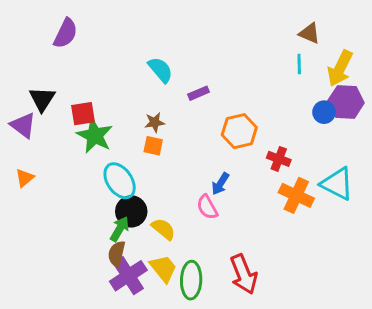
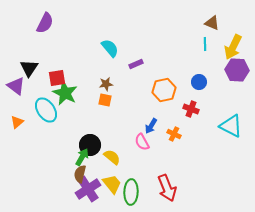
blue circle: (324, 112) -> (199, 82), moved
cyan ellipse: (120, 181) -> (46, 110), moved
orange cross: (296, 195) -> (174, 134), moved, size x0.6

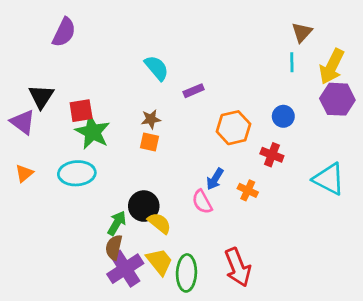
brown triangle: (212, 23) -> (302, 32), turned 49
cyan ellipse: (46, 110) -> (77, 173), moved, turned -60
black circle: (90, 145) -> (144, 206), moved

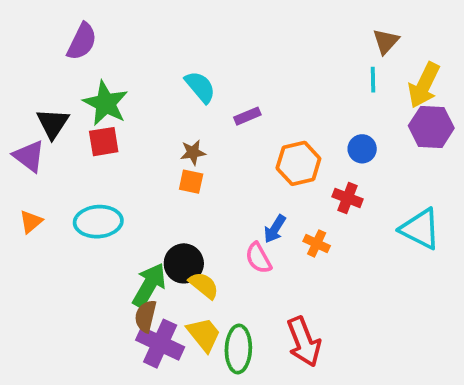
green star: (92, 132) -> (106, 103), moved
green arrow: (117, 223) -> (149, 285), size x1.4
purple cross: (125, 269) -> (160, 344), turned -32

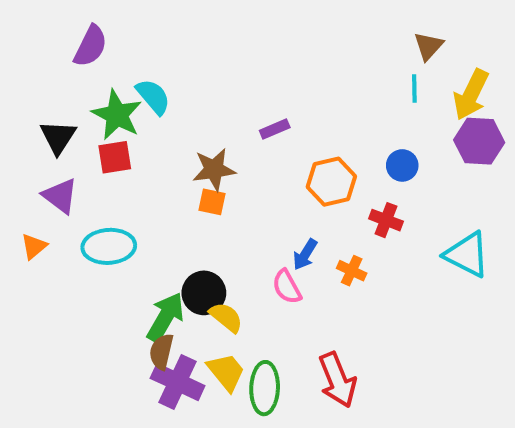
cyan semicircle: (200, 87) -> (153, 97), moved
brown star: (193, 152) -> (214, 169), size x1.5
purple triangle: (29, 156) -> (60, 196), moved

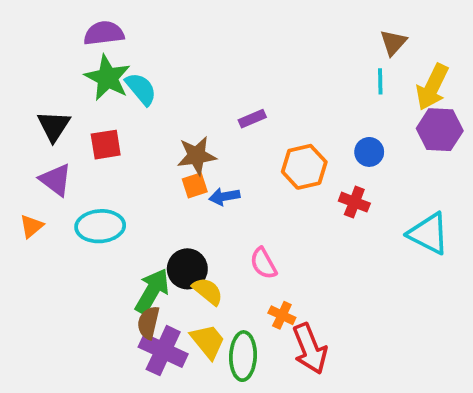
purple semicircle: (91, 46) -> (104, 33), moved, turned -123
green star: (117, 115) -> (108, 78), moved
orange square: (212, 202) -> (195, 185), turned -30
blue arrow: (305, 254) -> (224, 196), moved, turned 48
orange cross: (352, 271) -> (282, 315), moved

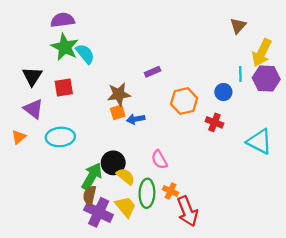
cyan line: (380, 81) -> (240, 74), moved
green ellipse: (243, 356) -> (147, 193), moved

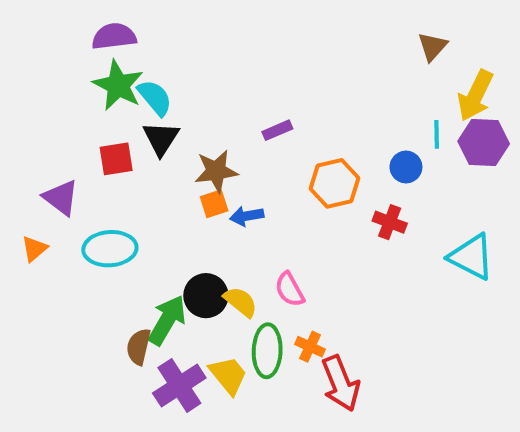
black triangle: (32, 76) -> (161, 138), moved
yellow semicircle: (126, 176) -> (241, 302), moved
brown semicircle: (90, 195) -> (139, 347), moved
purple cross: (99, 212) -> (179, 385), turned 32

